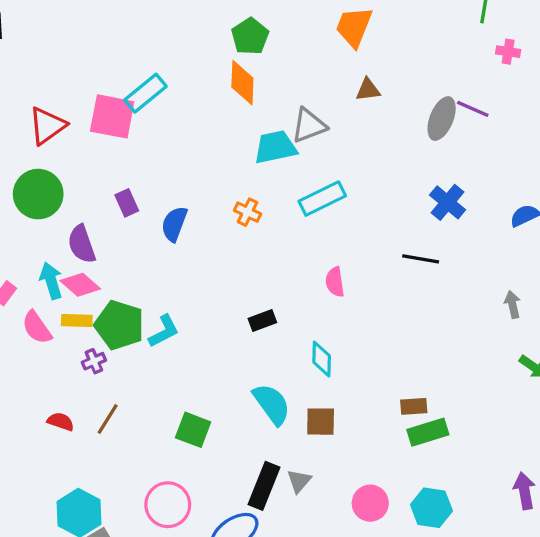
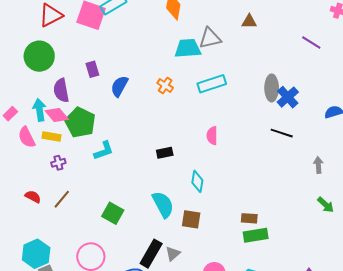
gray ellipse: (442, 119) -> (272, 88), moved, turned -30
black line: (421, 259) -> (282, 133), moved
green pentagon: (119, 325) -> (80, 122), moved

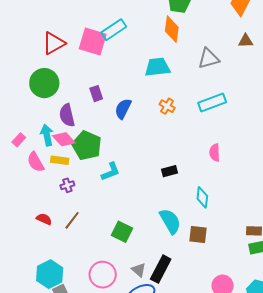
cyan trapezoid: (188, 48) -> (157, 67), moved
gray triangle: (173, 254) -> (139, 270), moved, turned -35

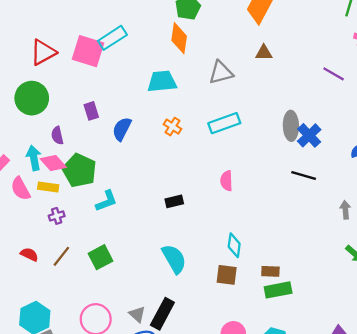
purple semicircle: (67, 115) -> (57, 135), size x0.7
cyan diamond: (202, 197) -> (234, 245), moved
green square: (122, 232) -> (101, 257), moved, turned 35
brown square: (198, 234) -> (227, 275), moved

